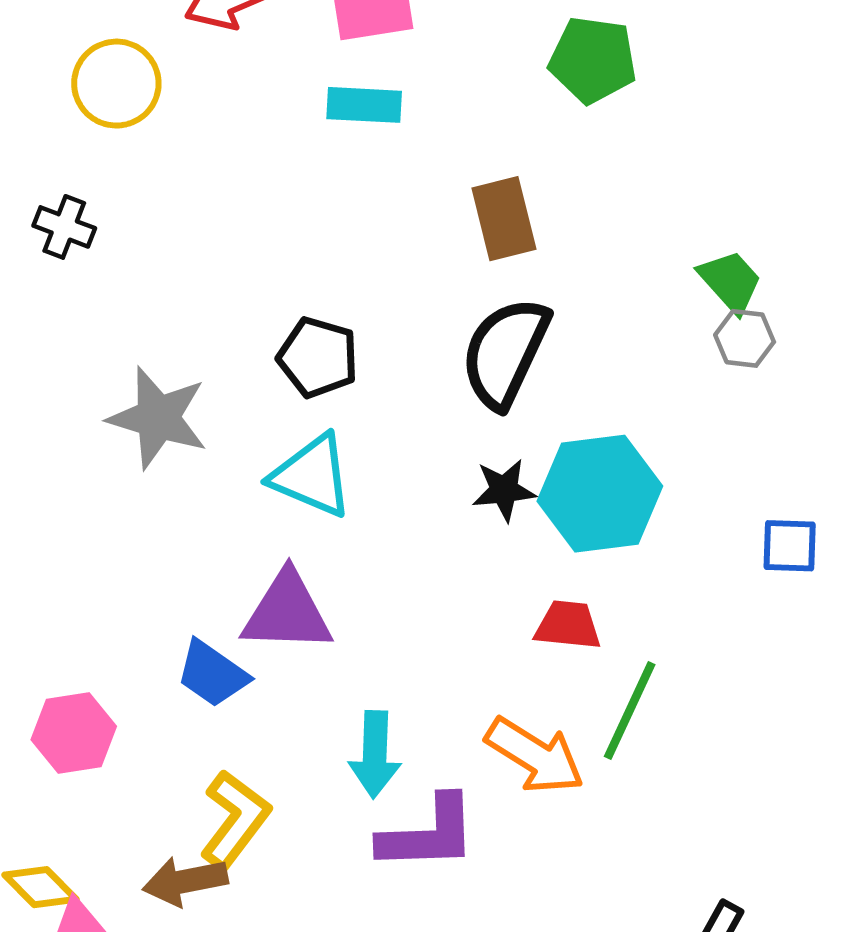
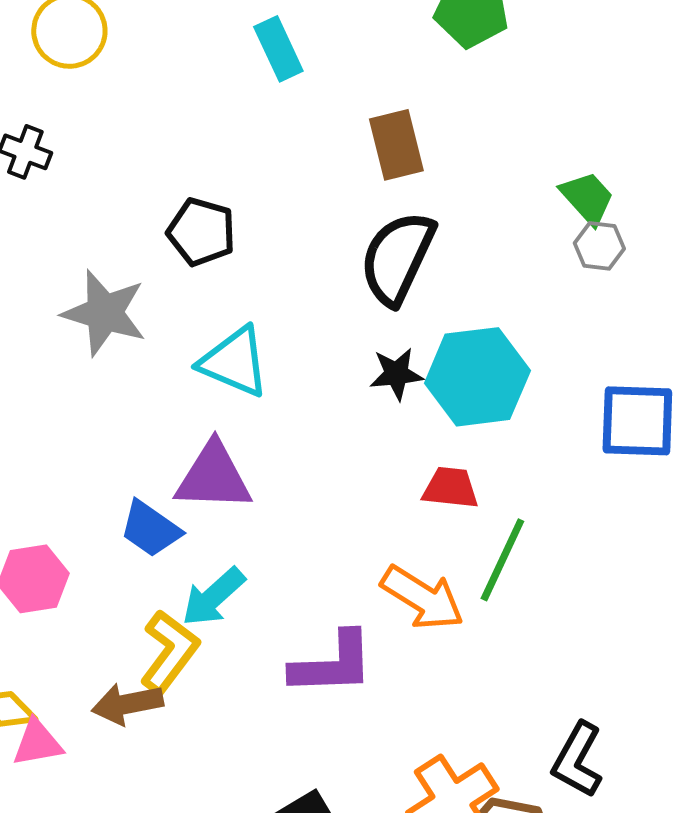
cyan rectangle: (364, 105) -> (278, 49), turned 62
black pentagon: (318, 357) -> (201, 232), moved
blue square: (790, 546) -> (637, 421), size x1.6
cyan arrow: (375, 754) -> (213, 597), moved, turned 46

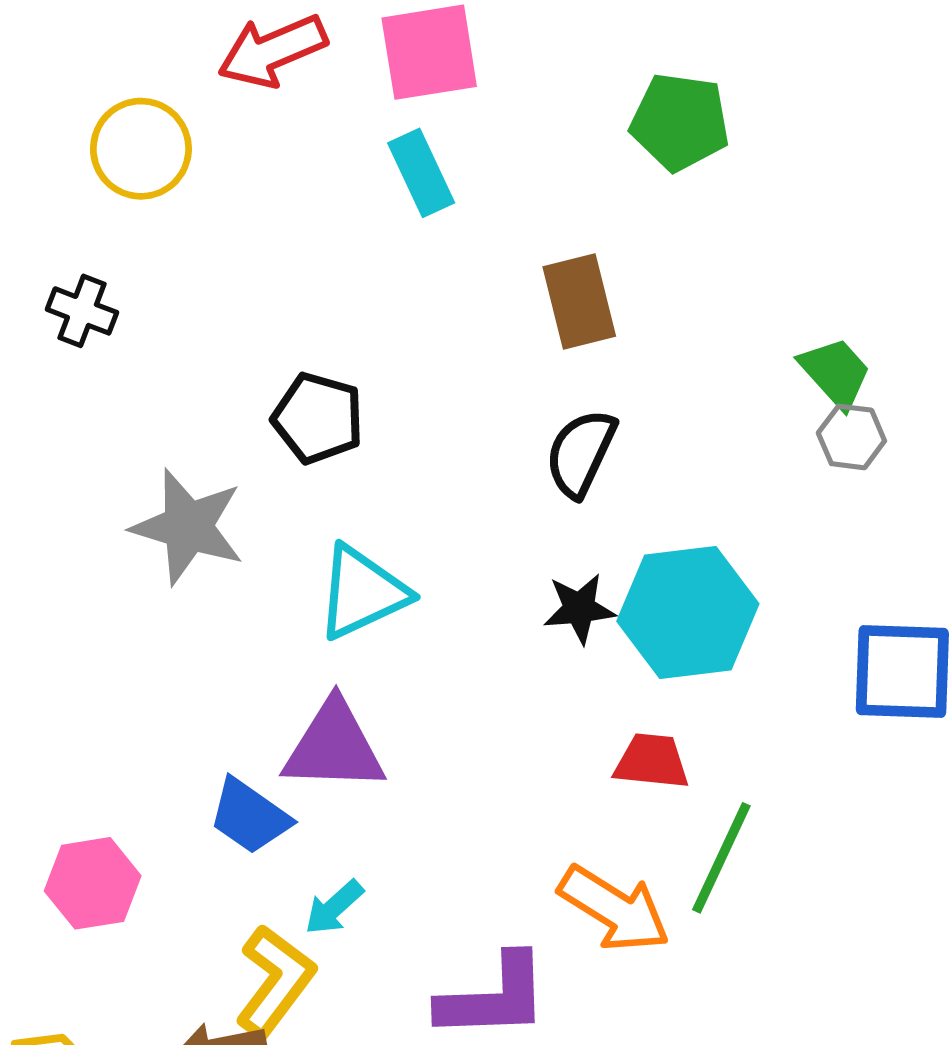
black semicircle: (397, 258) -> (581, 453), size x0.7
cyan triangle: (234, 362) -> (362, 592), turned -48
cyan arrow: (213, 597) -> (334, 907), size x0.7

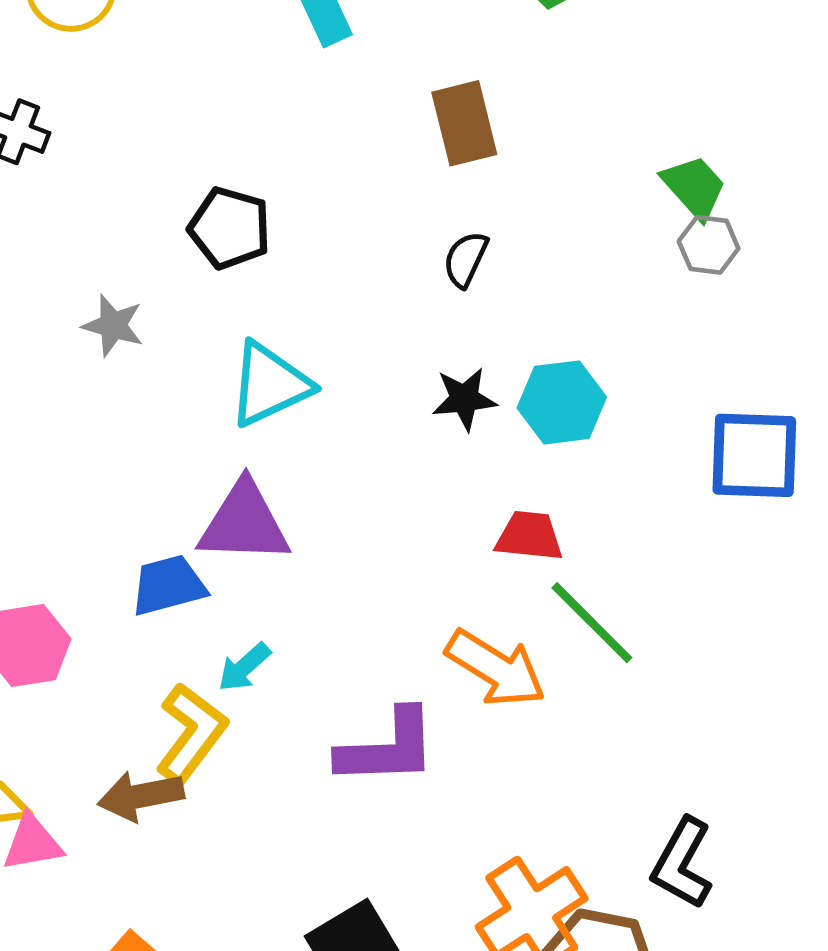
black semicircle: (581, 453) -> (466, 259), size x0.7
gray star: (188, 527) -> (113, 325), size x0.6
cyan hexagon: (688, 613) -> (562, 402), size x0.7
blue trapezoid: (250, 816) -> (168, 585), turned 130
green line: (721, 858) -> (592, 623), turned -70

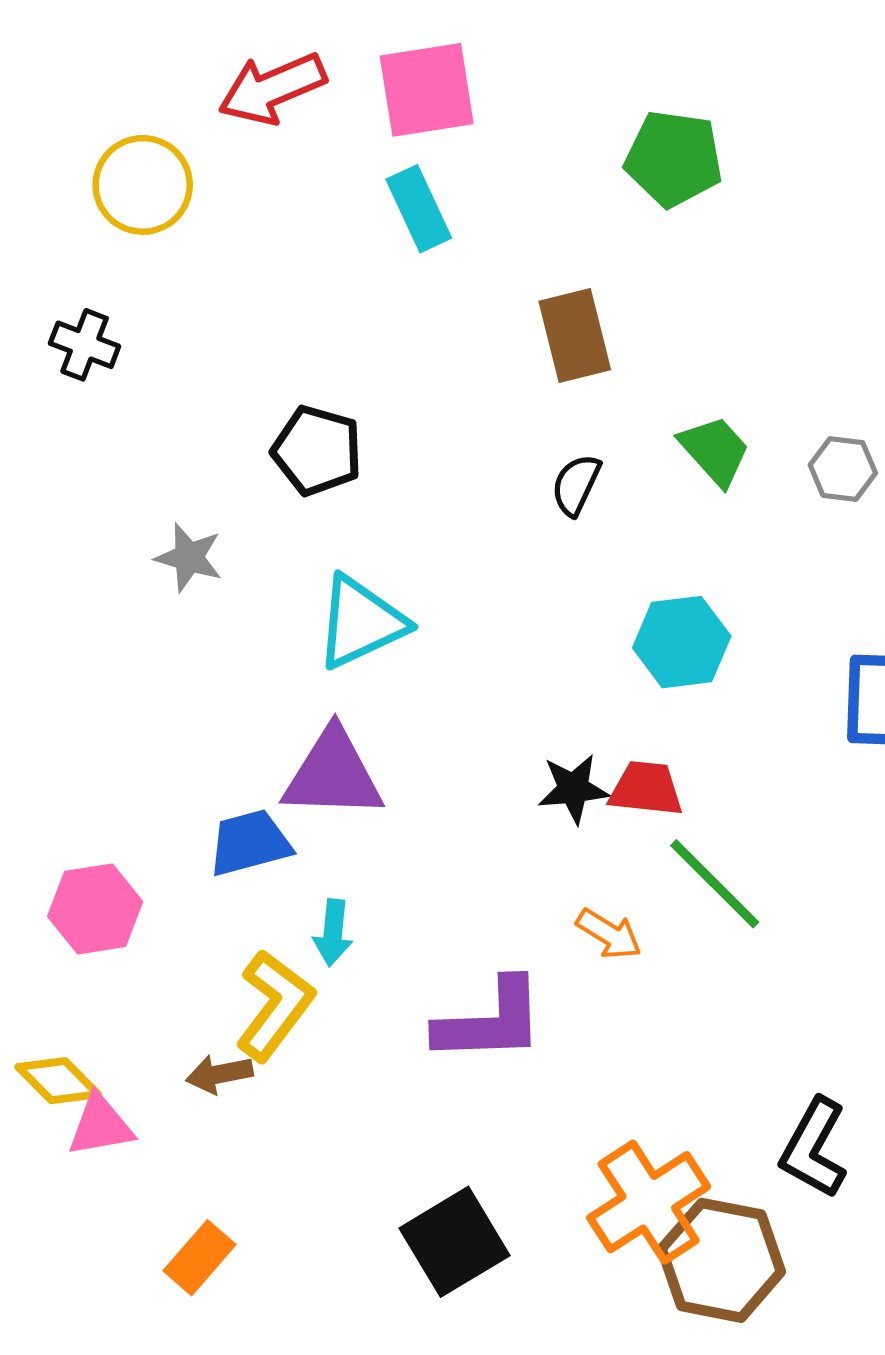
green trapezoid: (694, 187) -> (715, 450), moved
black star: (464, 399) -> (573, 789), moved
cyan arrow: (244, 667) -> (333, 933), turned -42
orange arrow: (496, 668) -> (609, 934), size x0.6
brown arrow: (141, 796) -> (219, 1074), size x0.7

